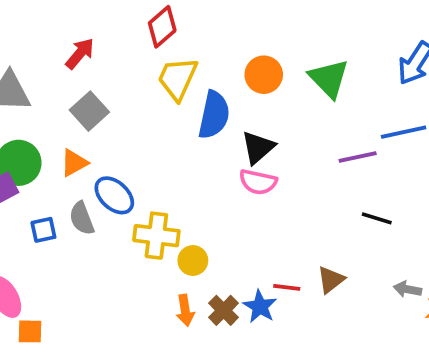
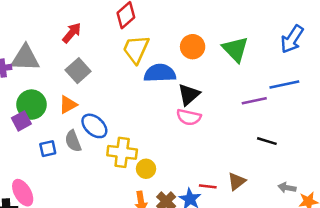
blue semicircle: (214, 115) -> (160, 73), turned -104

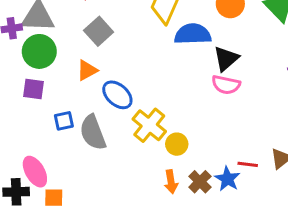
green circle: (31, 105) -> (39, 51), moved
purple square: (21, 121) -> (33, 89), turned 36
gray semicircle: (73, 141) -> (93, 133), moved, size x1.4
yellow cross: (122, 152) -> (149, 125), turned 32

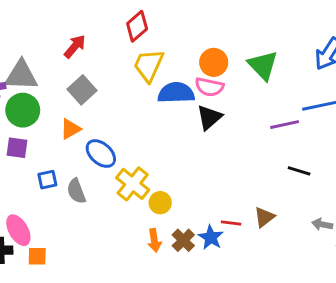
pink semicircle: (226, 85) -> (209, 87), moved
gray semicircle: (93, 133) -> (76, 191), size x0.7

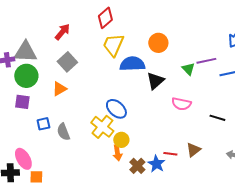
green triangle: (263, 65) -> (188, 69), moved, size x0.6
pink semicircle: (209, 87) -> (181, 104), moved
purple line: (285, 125) -> (206, 61), moved
blue ellipse: (101, 154) -> (116, 109), moved
orange arrow: (154, 240) -> (117, 153), moved

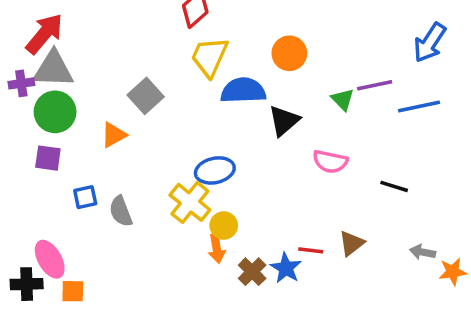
red arrow: (62, 32) -> (44, 34), moved, size x1.4
gray square: (67, 62) -> (146, 96), moved
blue ellipse: (116, 109) -> (215, 170), turned -55

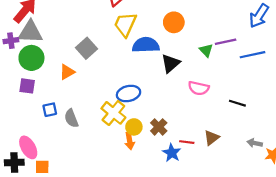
brown cross: (252, 272) -> (159, 127), moved

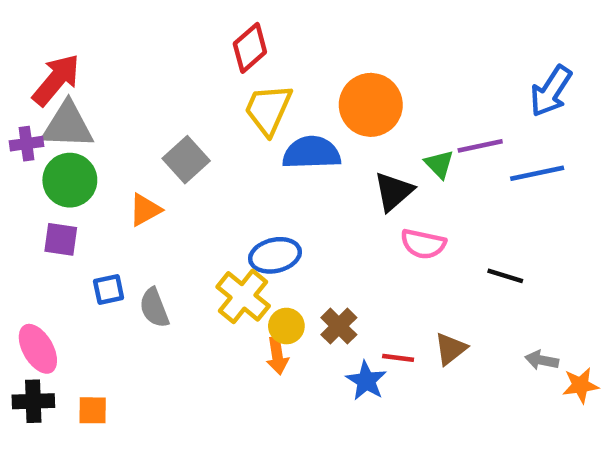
orange circle: (174, 22) -> (371, 105), size x1.4
black triangle: (171, 63) -> (394, 192), moved
pink ellipse: (28, 147) -> (38, 349), moved

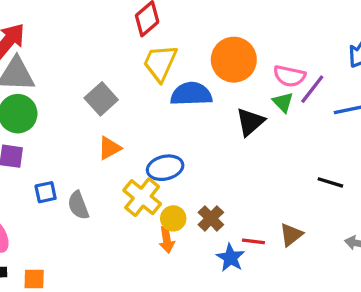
purple line: (480, 146) -> (312, 89), turned -40
orange triangle: (145, 210) -> (109, 148), moved
pink semicircle: (423, 244) -> (289, 76), moved

